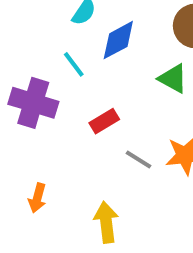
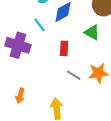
red rectangle: (104, 121) -> (64, 48), moved, turned -56

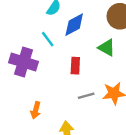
gray line: (74, 75) -> (86, 96), turned -48
orange arrow: (20, 96) -> (36, 110), moved

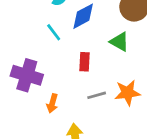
purple cross: (24, 62) -> (27, 75), moved
orange arrow: (36, 110) -> (52, 103), moved

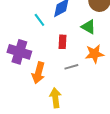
orange star: (127, 93) -> (94, 54), moved
orange arrow: (52, 103) -> (38, 73), size x1.5

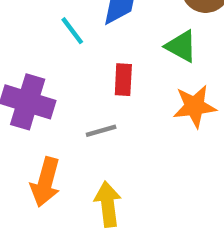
gray line: (71, 67) -> (101, 131), moved
orange arrow: (38, 73) -> (45, 182), moved

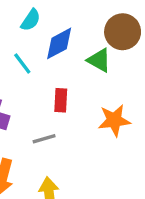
green triangle: (181, 46) -> (99, 60), moved

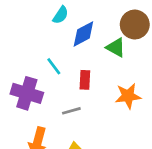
cyan line: (22, 64) -> (54, 66), moved

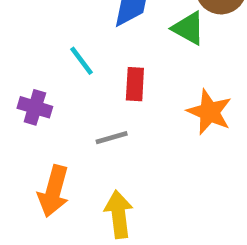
purple cross: (27, 93) -> (35, 107), size x0.6
orange star: (128, 96) -> (209, 112), turned 30

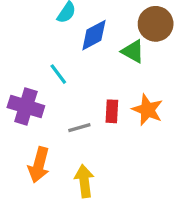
red rectangle: (135, 84) -> (112, 111), moved
purple cross: (35, 107) -> (26, 107), size x1.5

